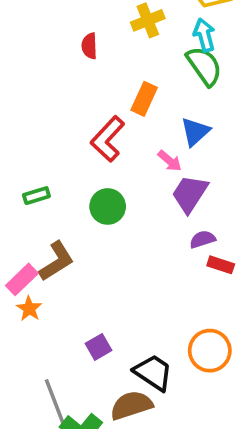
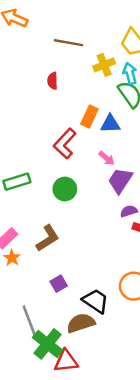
yellow cross: (148, 20) -> (104, 65), moved
blue triangle: (195, 132) -> (110, 124), moved, turned 40
green rectangle: (36, 196) -> (17, 182), size x1.5
brown L-shape: (57, 261) -> (48, 238), moved

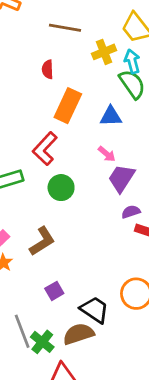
orange rectangle: (89, 116) -> (68, 106), moved, size x1.4
red L-shape: (65, 144) -> (45, 149), moved
green cross: (48, 344) -> (42, 342), moved, size x0.7

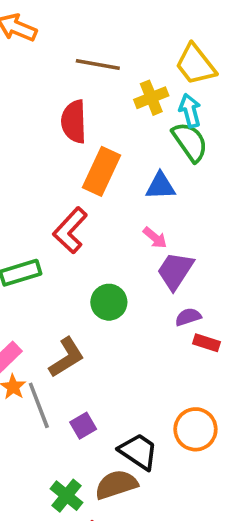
red semicircle: (48, 69) -> (74, 122), size x1.6
green circle: (61, 188) -> (109, 302), moved
gray line: (22, 331) -> (39, 405), moved

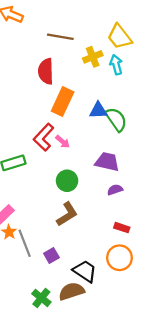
green semicircle: (190, 142) -> (116, 119), moved
pink arrow: (155, 238) -> (63, 142), moved
purple trapezoid: (175, 271) -> (107, 162), turned 70
red rectangle: (207, 343) -> (122, 228), moved
brown L-shape: (67, 357) -> (67, 214), moved

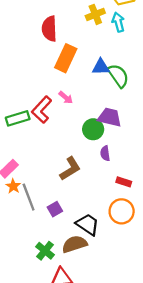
red L-shape: (44, 137) -> (42, 110), moved
green circle: (67, 181) -> (93, 129), moved
purple semicircle: (115, 190) -> (105, 153), moved, turned -80

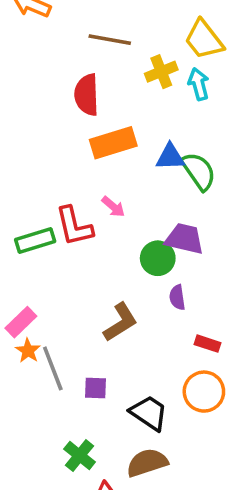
orange rectangle: (66, 58) -> (113, 143), turned 48
red L-shape: (42, 110) -> (74, 226), turned -56
purple square: (55, 209) -> (96, 388), turned 32
brown semicircle: (75, 244) -> (147, 463), moved

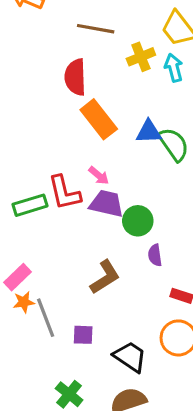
orange rectangle: (113, 143) -> (99, 119), turned 69
purple trapezoid: (184, 239) -> (107, 204), moved
orange star: (28, 351) -> (24, 302), turned 30

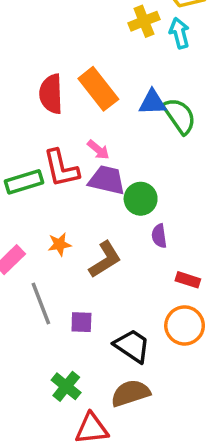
red semicircle: (75, 77) -> (51, 94), moved
orange star: (24, 302) -> (59, 244), moved

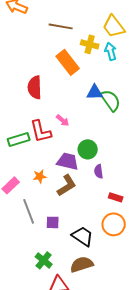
yellow cross: (144, 21) -> (90, 44), turned 36
orange rectangle: (98, 89) -> (68, 62), moved
purple trapezoid: (107, 180) -> (68, 161), moved

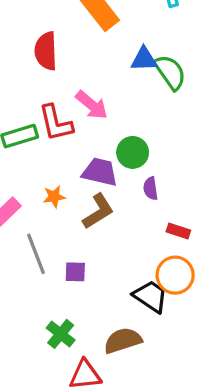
pink arrow: (63, 120) -> (92, 105), size x1.5
black trapezoid: (83, 236) -> (151, 296), moved

